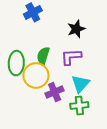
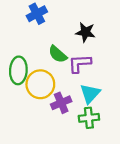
black star: (76, 29) -> (85, 32), turned 30
green semicircle: (43, 56) -> (58, 54), moved, turned -66

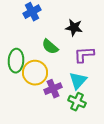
purple L-shape: (80, 63) -> (84, 55), moved
green cross: (89, 118) -> (77, 102), turned 30

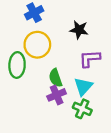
green semicircle: (50, 47) -> (56, 78), moved, turned 30
yellow circle: (35, 73) -> (37, 45), moved

